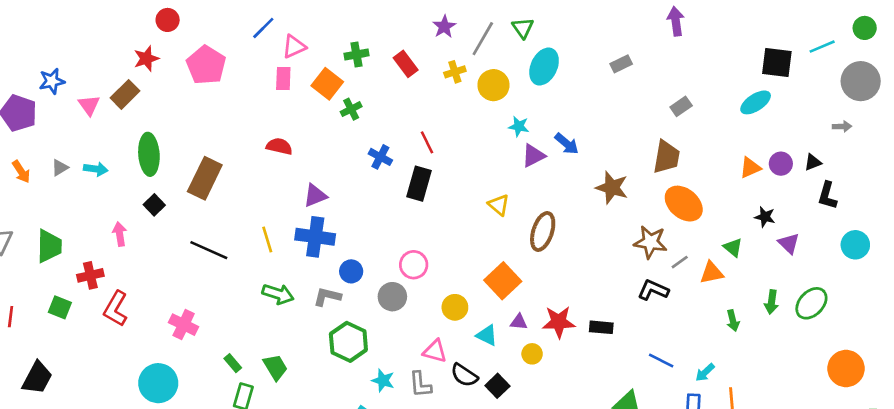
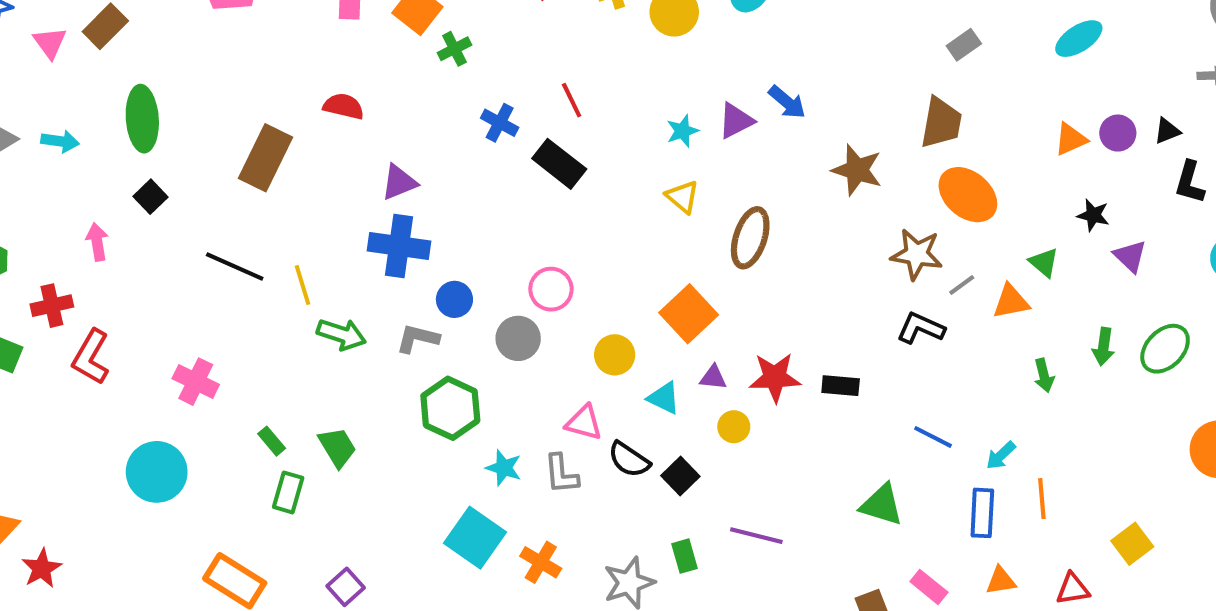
cyan star: (519, 126) -> (682, 131), moved, turned -30
brown rectangle: (205, 178) -> (266, 158), moved
black rectangle: (419, 184) -> (559, 164), turned -68
yellow line: (267, 239) -> (302, 285), moved

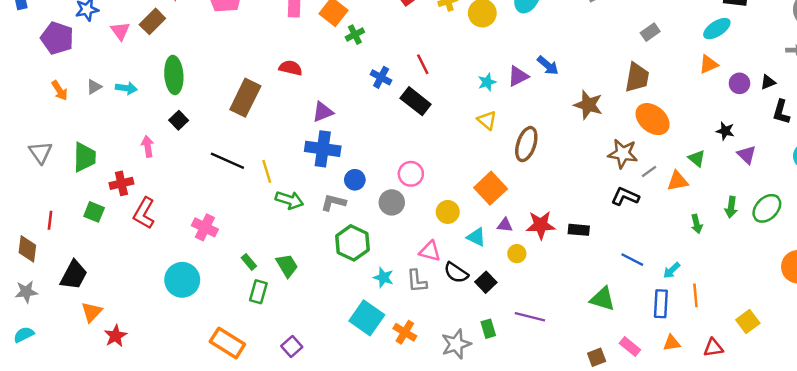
orange triangle: (1071, 139) -> (709, 64), moved

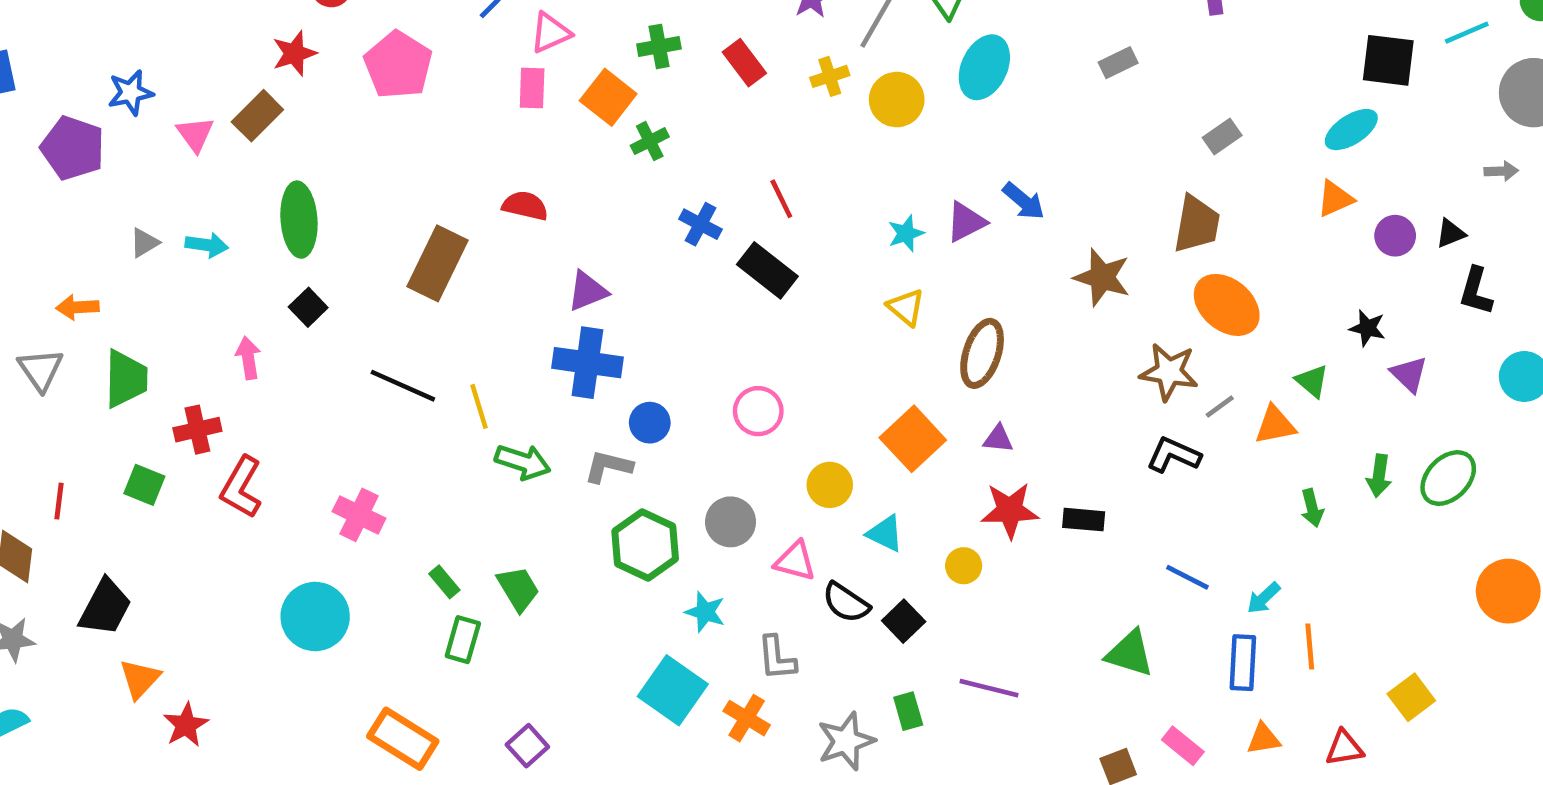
orange arrow: (60, 90) -> (77, 307), moved, turned 120
gray circle: (392, 202) -> (731, 522), moved
purple triangle: (505, 225) -> (998, 439), moved
gray L-shape: (417, 281) -> (777, 658), moved

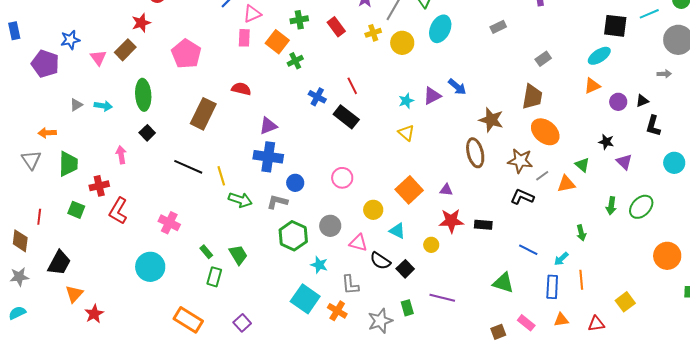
pink pentagon: (398, 65) -> (186, 54), moved
brown ellipse: (982, 353) -> (475, 153), moved, turned -32
green arrow: (1312, 508) -> (581, 233), moved

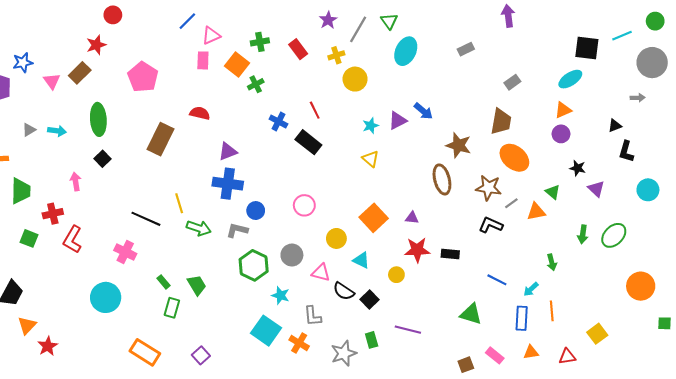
yellow circle: (402, 43) -> (355, 79), moved
purple circle: (618, 102) -> (561, 134), moved
black line: (188, 167) -> (146, 219), moved

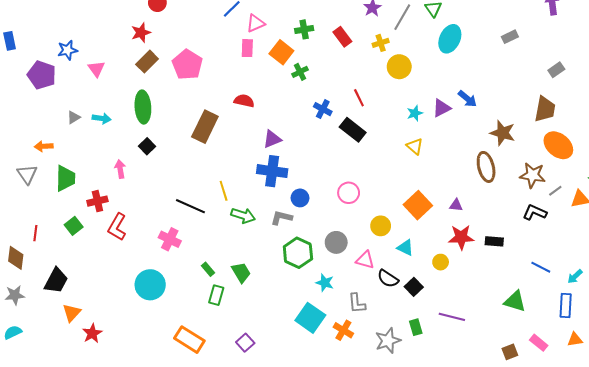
brown rectangle: (80, 73) -> (147, 62), moved
green square: (29, 238) -> (74, 226), turned 30

